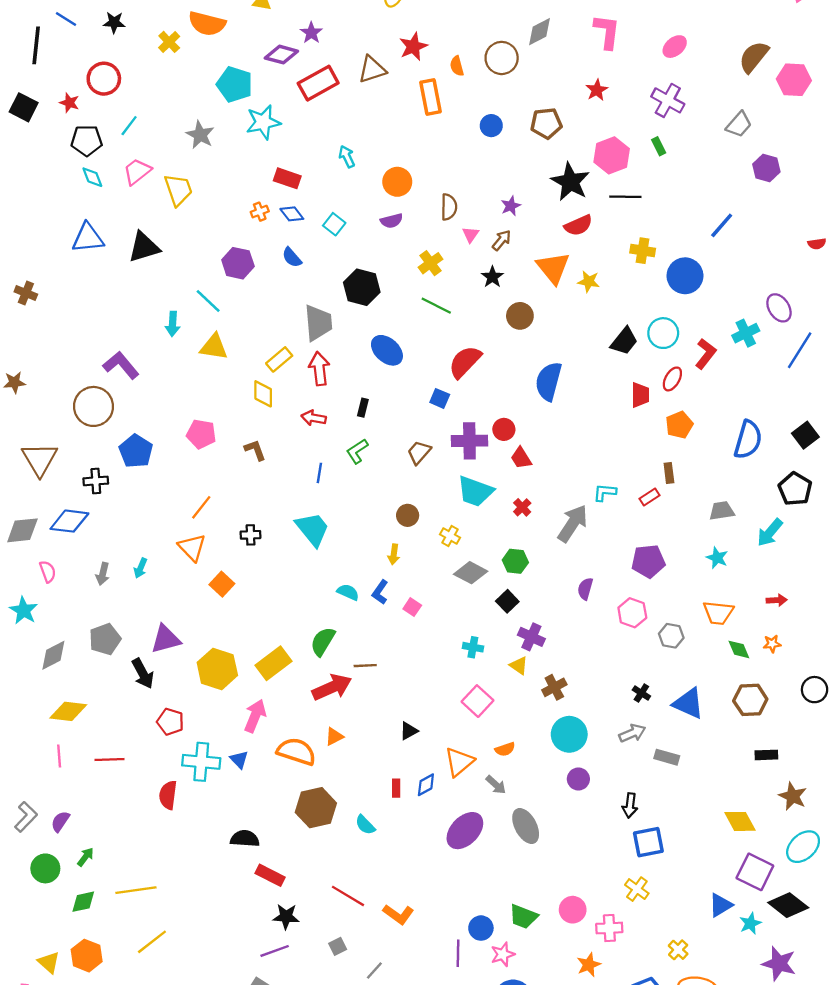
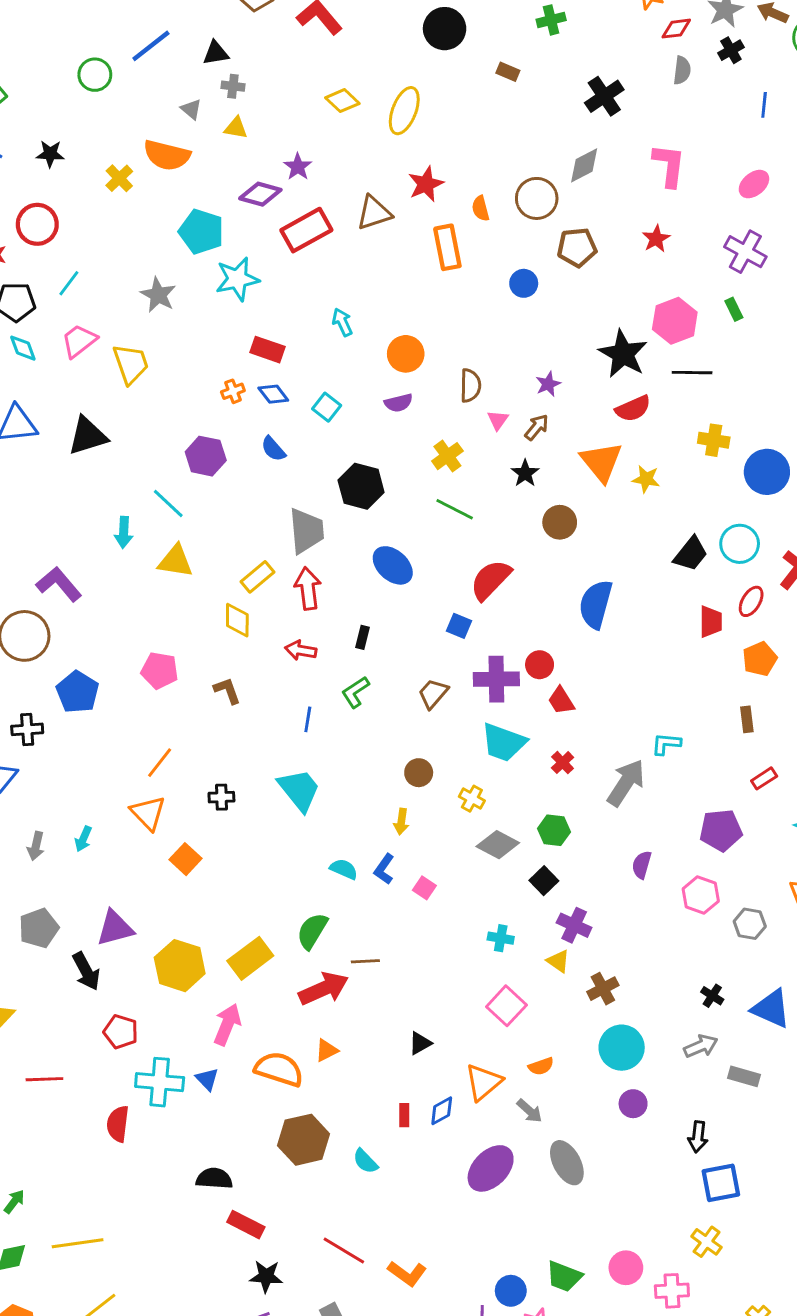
brown pentagon: (546, 123) -> (577, 247), moved
red rectangle: (649, 497) -> (764, 778), moved

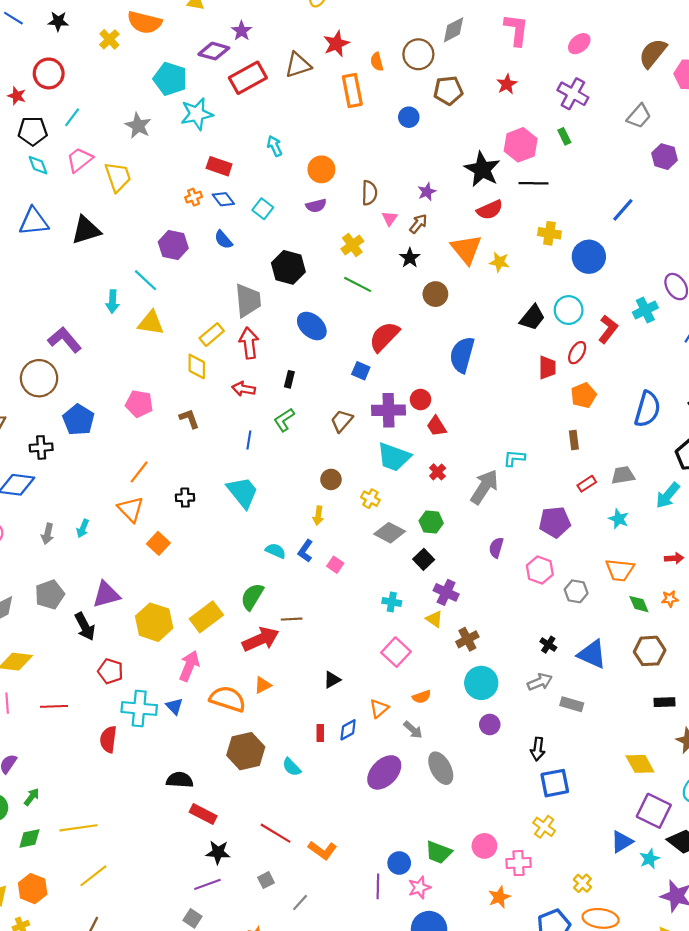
orange triangle: (483, 1082) -> (379, 709), size x0.7

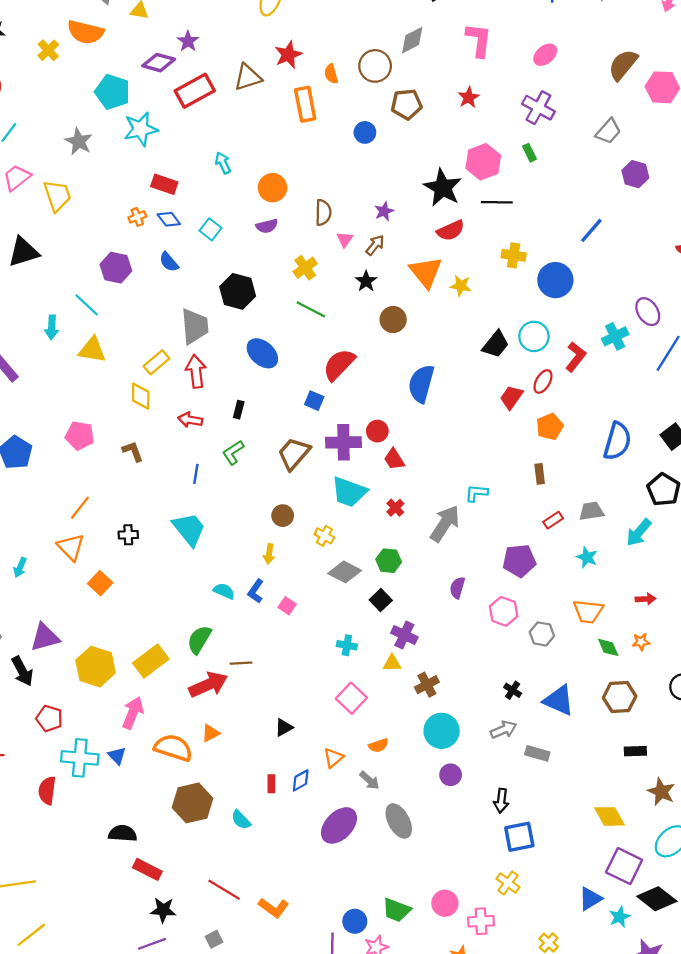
red trapezoid: (547, 368) -> (511, 397), turned -145
brown trapezoid: (342, 421) -> (294, 454), size x1.4
yellow triangle: (434, 619) -> (392, 663), turned -36

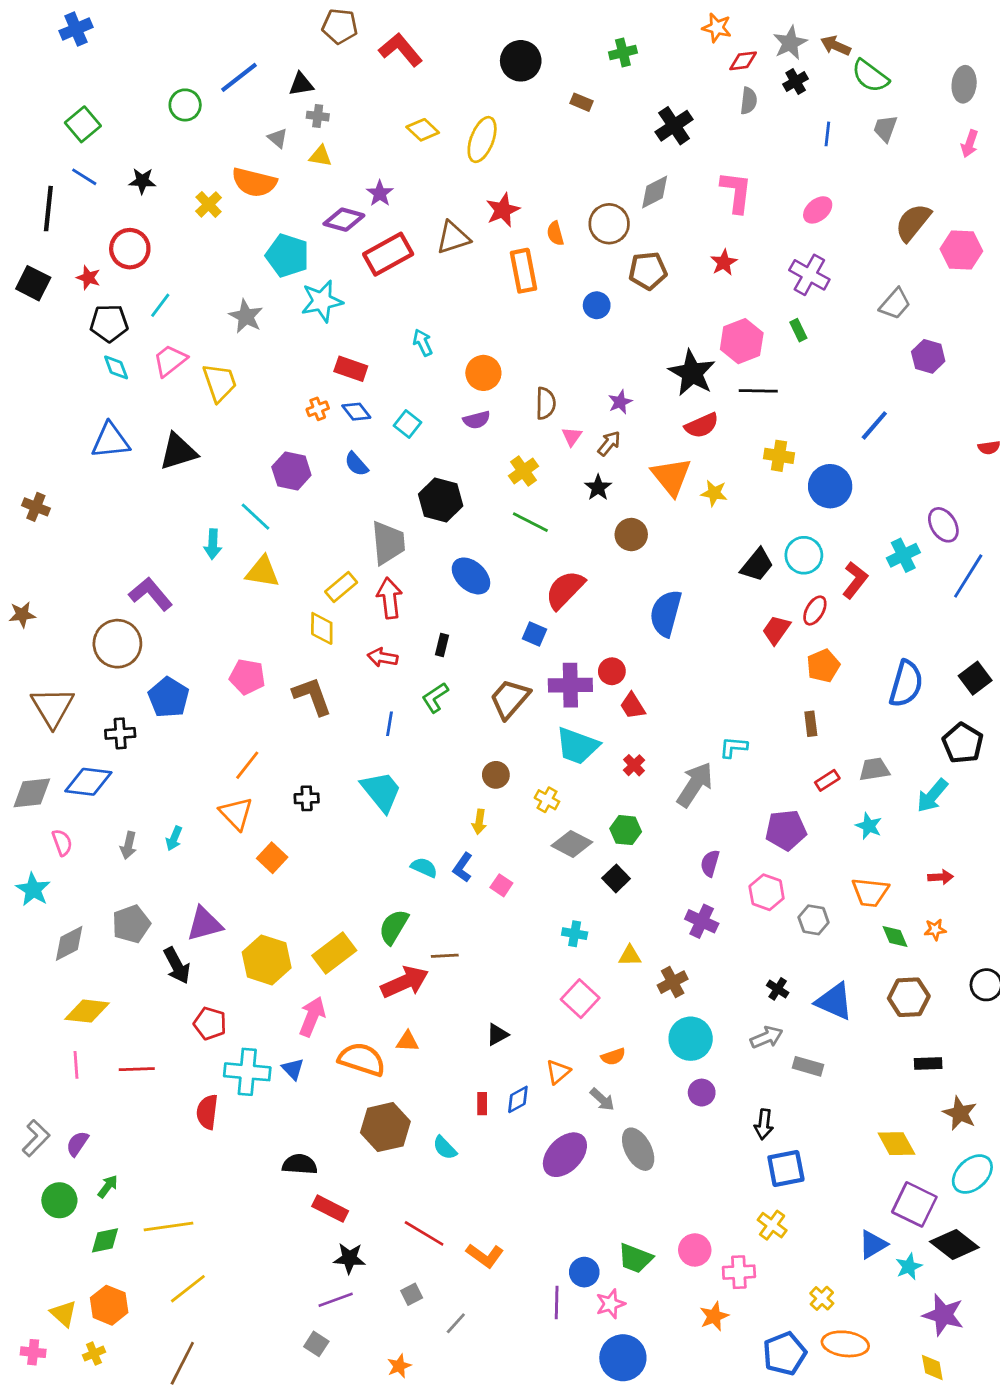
brown L-shape: (133, 451) -> (312, 696), size x1.5
purple cross: (404, 635) -> (702, 921), moved
orange triangle: (211, 733) -> (407, 1041), turned 30

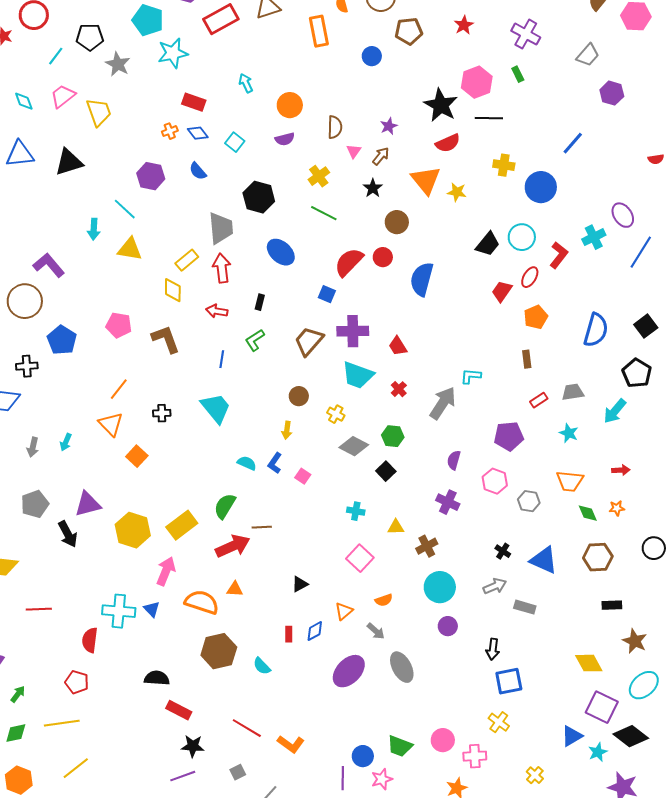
black pentagon: (109, 323) -> (90, 37), moved
red circle: (612, 671) -> (383, 257), moved
red pentagon: (210, 1023) -> (77, 682), moved

